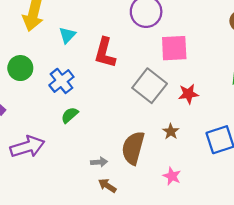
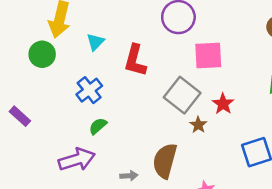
green circle: (20, 68) -> (42, 54), moved
red star: (188, 94) -> (223, 104), turned -30
brown star: (171, 131) -> (198, 125), moved
purple arrow: (27, 147) -> (77, 160), moved

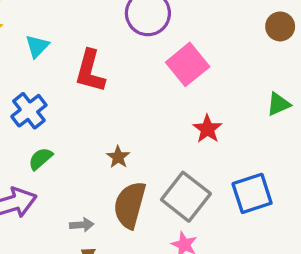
pink square: (208, 55) -> (188, 64), turned -36
gray square: (182, 95) -> (186, 197), moved
brown star: (198, 125) -> (118, 157), moved

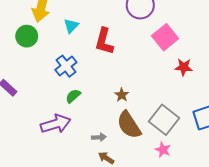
red star: (207, 129) -> (184, 67), moved, turned -30
brown semicircle: (130, 205) -> (129, 125), turned -48

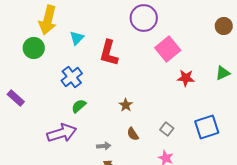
gray square: (164, 120) -> (167, 129), size x0.5
brown semicircle: (129, 125) -> (133, 134), size x0.5

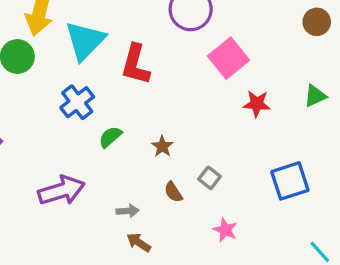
cyan triangle: (77, 38) -> (85, 41), size x1.8
green semicircle: (79, 106) -> (110, 137), moved
gray square: (167, 129) -> (210, 178), moved

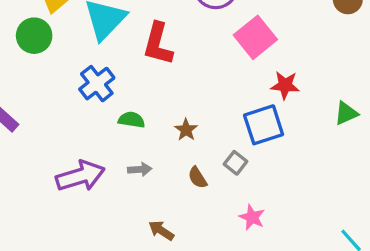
green triangle: (315, 96) -> (346, 113), moved
green semicircle: (110, 137) -> (132, 120), turned 50
blue square: (290, 181) -> (264, 125), moved
gray arrow: (128, 211) -> (140, 169), moved

